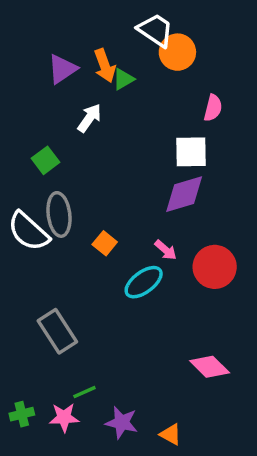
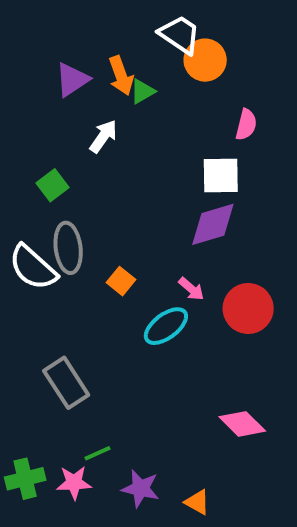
green cross: (22, 414) -> (25, 479), size x1.4

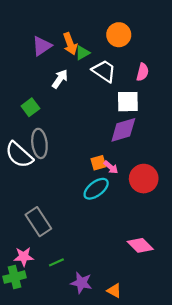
white trapezoid: (180, 35) -> (104, 71), moved
orange square: (121, 281) -> (98, 163), moved, turned 35
pink star: (74, 483) -> (24, 257), moved

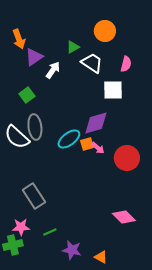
orange arrow: (70, 44) -> (19, 39), moved
purple triangle: (42, 46) -> (34, 57), moved
purple diamond: (123, 130) -> (96, 123), moved
cyan ellipse: (96, 189) -> (69, 139), moved

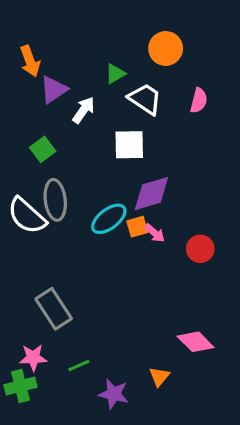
white square: (113, 90) -> (129, 145), moved
red circle: (127, 158) -> (200, 249), size x0.7
orange triangle: (101, 257) -> (159, 377), moved, turned 40

